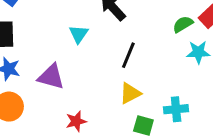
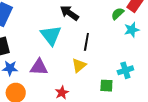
cyan triangle: (79, 34) -> (51, 35), size x1.6
yellow triangle: (130, 93) -> (79, 65), moved

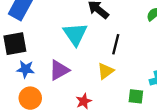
purple triangle: (39, 67) -> (59, 70), turned -36

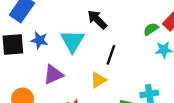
blue star: (25, 69) -> (39, 40), moved

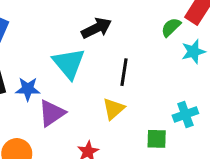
black arrow: (97, 19) -> (97, 28), turned 120
blue star: (39, 40) -> (28, 89), moved

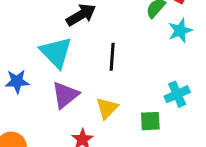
yellow triangle: (113, 109) -> (107, 108), moved
purple triangle: (52, 113) -> (65, 95), moved

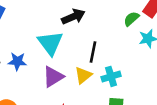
cyan cross: (177, 94) -> (111, 76), moved
yellow triangle: (107, 108) -> (83, 75), moved

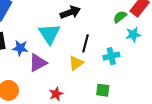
cyan cross: (111, 76) -> (111, 56), moved
purple triangle: (53, 77) -> (38, 63), moved

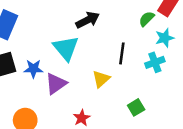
black line: (86, 43) -> (122, 53), moved
cyan cross: (111, 56) -> (155, 62), moved
green square: (103, 90) -> (136, 107), turned -32

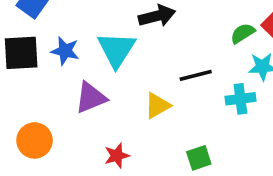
black line: (122, 53) -> (196, 75), turned 55
blue star: (33, 69) -> (65, 51), moved

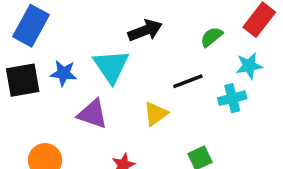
green semicircle: (243, 33) -> (212, 37), moved
purple triangle: (91, 98) -> (93, 114), turned 48

